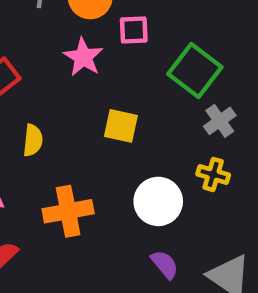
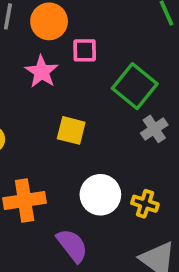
yellow cross: (213, 174) -> (145, 204), moved
purple semicircle: (165, 264) -> (72, 245), moved, size x1.4

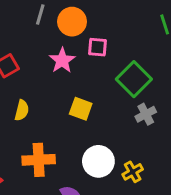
yellow cross: (145, 204) -> (133, 172), turned 36

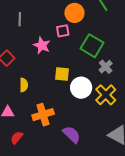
orange circle: (72, 22) -> (74, 13), moved
white circle: (98, 161) -> (81, 88), moved
yellow cross: (133, 172) -> (106, 95), moved, size x1.5

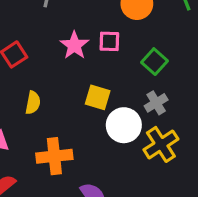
pink square: (63, 31) -> (109, 41), moved
green square: (92, 46) -> (155, 62), size x0.7
gray cross: (106, 67) -> (156, 103), moved

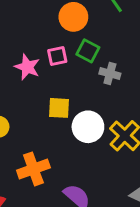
green square: (155, 62) -> (88, 51), moved
gray cross: (156, 103) -> (110, 74), moved, turned -30

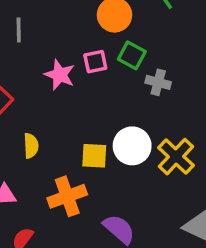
yellow square: (59, 108) -> (94, 156), moved

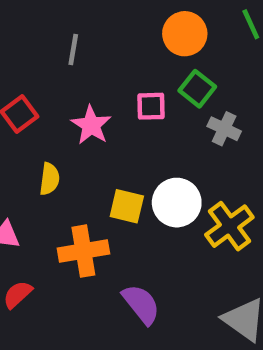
gray line: (19, 30) -> (73, 49), moved
pink square: (95, 62) -> (151, 106), moved
pink star: (60, 75) -> (91, 125), moved

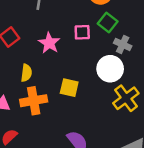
white circle: (177, 203) -> (110, 69), moved
orange cross: (83, 251) -> (34, 101), moved

